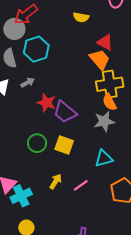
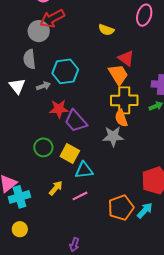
cyan hexagon: (36, 49) -> (65, 71), moved
red star: (46, 103) -> (59, 109), turned -30
cyan triangle: (104, 158) -> (84, 170), moved

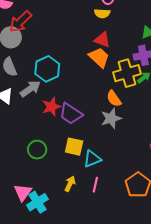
yellow semicircle: (106, 30) -> (102, 13), moved
gray arrow: (43, 86) -> (30, 89), size x1.5
yellow cross: (124, 100) -> (127, 73), moved
green circle: (43, 147) -> (37, 150), moved
pink line: (80, 196) -> (95, 185), turned -35

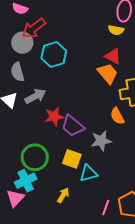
cyan hexagon: (47, 69) -> (54, 54), moved
gray star: (111, 118) -> (101, 141), moved
green circle: (37, 150) -> (35, 157), size x1.4
pink line: (95, 185) -> (106, 208), moved
cyan cross: (37, 202) -> (26, 181), moved

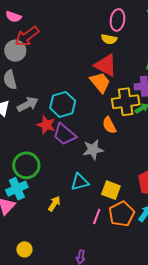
cyan hexagon: (54, 54) -> (63, 104), moved
red triangle: (113, 56) -> (106, 65), size x1.4
red star: (54, 116) -> (46, 125), turned 30
yellow square: (72, 159) -> (111, 190), moved

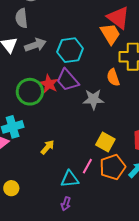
red star: (46, 125) -> (49, 84), moved
green circle: (26, 165) -> (30, 92), moved
cyan triangle: (80, 182) -> (70, 179), moved

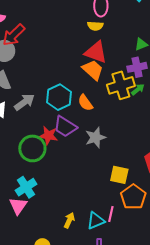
orange semicircle: (113, 77) -> (85, 103), moved
yellow arrow: (47, 147) -> (69, 220), moved
pink line: (87, 166) -> (111, 214), moved

